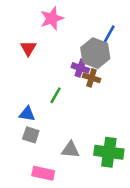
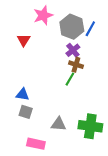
gray hexagon: (95, 53) -> (72, 27), moved
purple cross: (80, 68) -> (73, 50), moved, turned 32
green line: (56, 95) -> (70, 79), moved

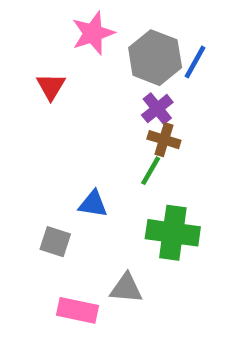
blue triangle: (23, 94) -> (93, 204), moved
gray triangle: (59, 124) -> (126, 288), moved
green cross: (90, 126) -> (173, 233), moved

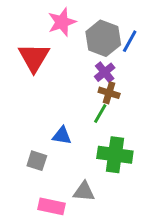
red triangle: (51, 86) -> (34, 57), size x1.6

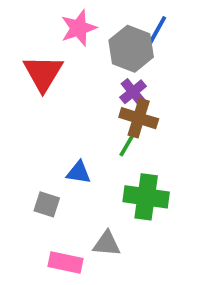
blue line: (130, 41) -> (157, 30), moved
brown cross: (109, 93) -> (139, 118), size x1.4

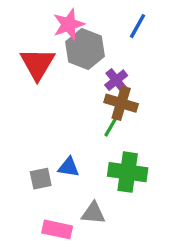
gray hexagon: (131, 49) -> (85, 49), moved
blue triangle: (79, 172) -> (69, 167), moved
gray square: (47, 204) -> (41, 179), turned -30

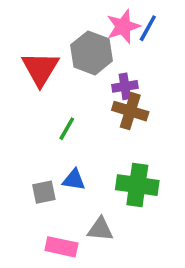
pink star: (69, 24) -> (123, 26), moved
purple cross: (116, 80) -> (125, 86), turned 30
green line: (111, 126) -> (67, 129), moved

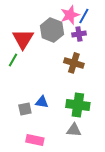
purple cross: (125, 86) -> (79, 34), moved
green line: (67, 129) -> (13, 60), moved
gray triangle: (100, 229) -> (74, 130), moved

